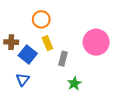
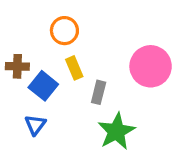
green star: (74, 83) -> (116, 131), size x1.6

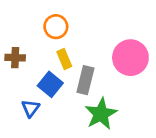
blue square: (43, 86) -> (50, 84), moved
gray rectangle: (99, 92) -> (85, 80), size x1.4

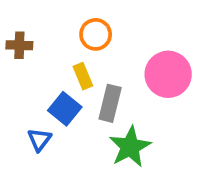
orange circle: (56, 27) -> (96, 34), moved
brown cross: (15, 58) -> (19, 45), moved

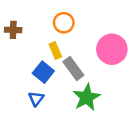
gray rectangle: (110, 103) -> (73, 68), turned -50
blue triangle: (39, 140) -> (36, 99), moved

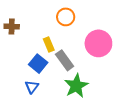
orange circle: (64, 23) -> (66, 17), moved

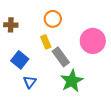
orange circle: (66, 17) -> (53, 19), moved
blue square: (38, 64) -> (20, 60), moved

